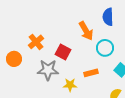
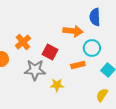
orange arrow: (86, 31) -> (73, 31), turned -54
orange rectangle: (91, 73) -> (78, 65), moved

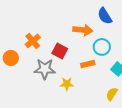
blue semicircle: (95, 17) -> (105, 16), turned -30

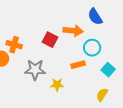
orange cross: (33, 41) -> (14, 45), moved, turned -35
red square: (60, 51) -> (50, 40), moved

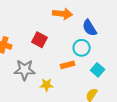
blue semicircle: (95, 17) -> (90, 28), moved
orange arrow: (73, 31) -> (63, 14), moved

